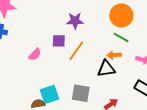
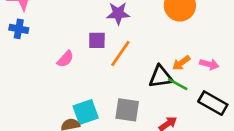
green line: (121, 38) -> (178, 84), moved
orange arrow: (114, 55) -> (181, 63), moved, turned -32

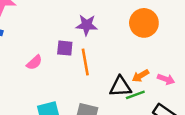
orange line: (120, 54) -> (85, 62), turned -50
green line: (178, 84) -> (135, 95), turned -54

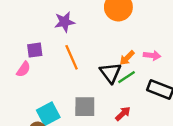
purple square: (65, 48) -> (35, 50), moved
black triangle: (120, 87) -> (110, 73), turned -50

